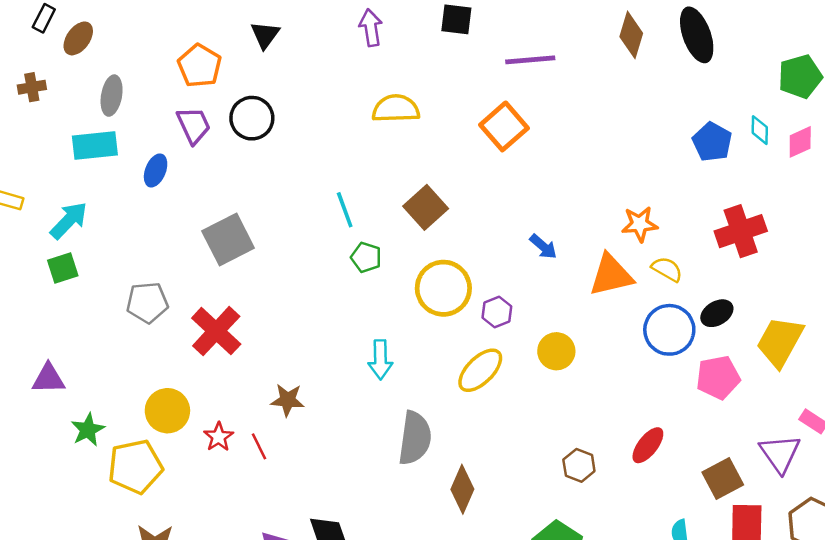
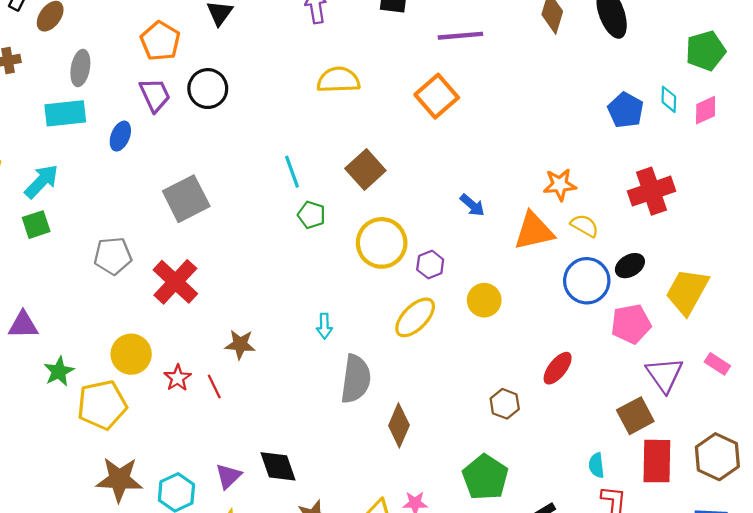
cyan arrow: (380, 360) -> (324, 326), moved, size x0.7
red ellipse: (648, 445) -> (558, 368), moved
purple triangle: (780, 454) -> (664, 375), moved

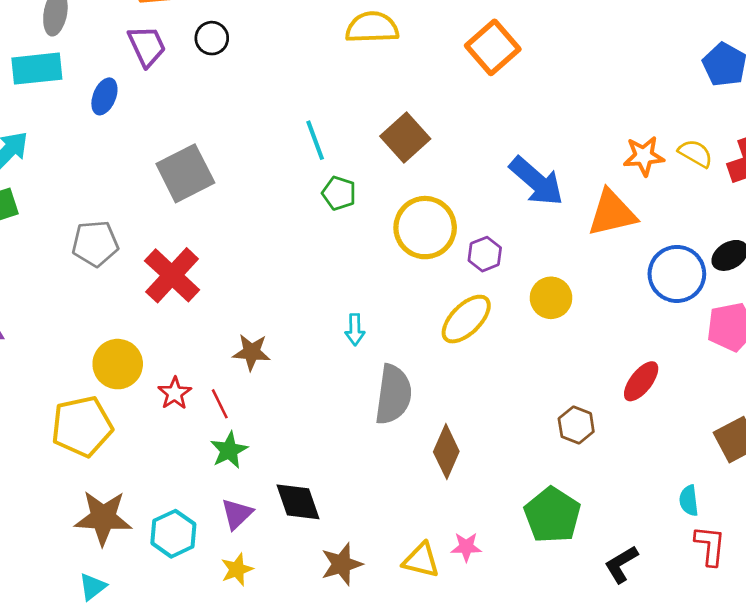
black circle: (208, 89) -> (212, 38), size x0.7
blue arrow: (472, 205) -> (536, 181), size x1.8
yellow semicircle: (585, 226) -> (695, 153), moved
green star: (59, 371) -> (229, 450), moved

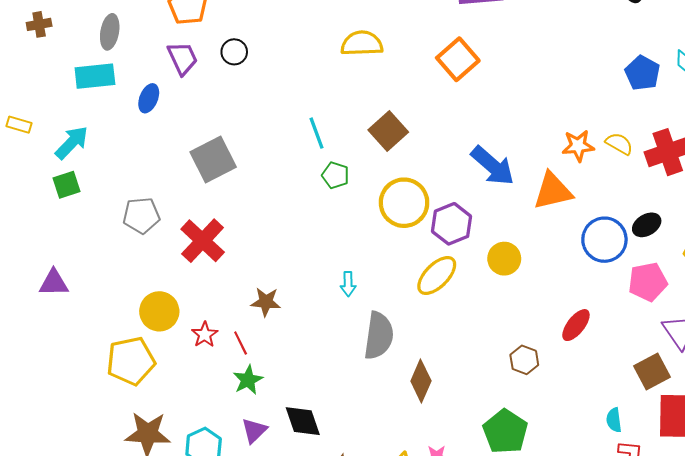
purple hexagon: (485, 254) -> (451, 224), size x1.5

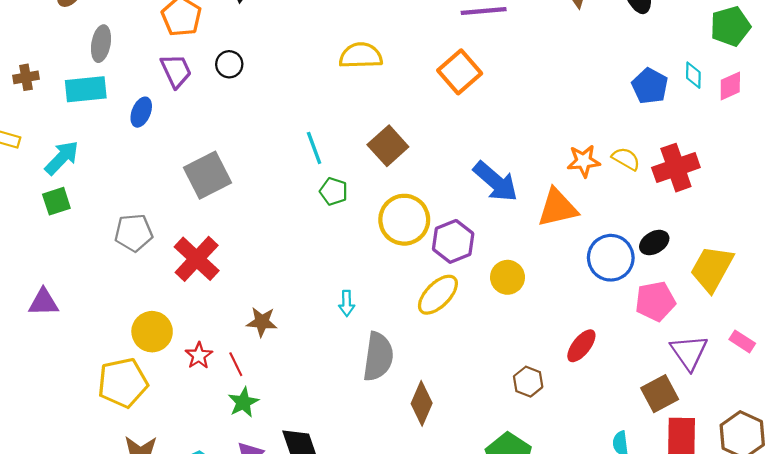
brown cross: (39, 24) -> (26, 77), moved

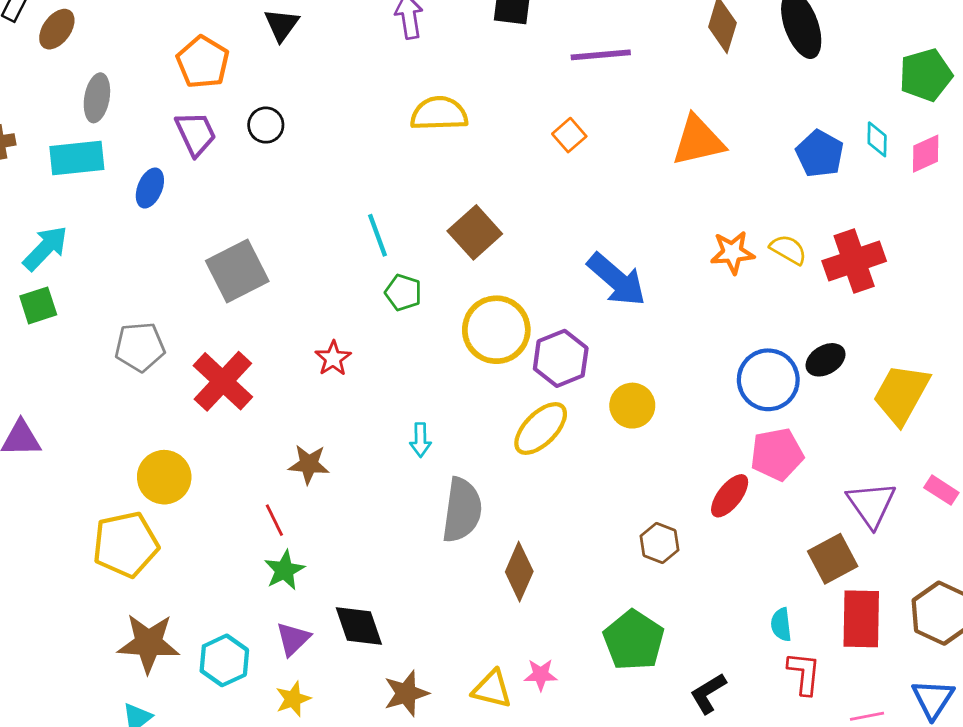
orange square: (460, 72) -> (569, 135), size x0.6
orange triangle: (557, 208) -> (698, 141), moved
pink pentagon: (655, 301) -> (777, 454), moved
red star: (199, 356) -> (333, 358), moved

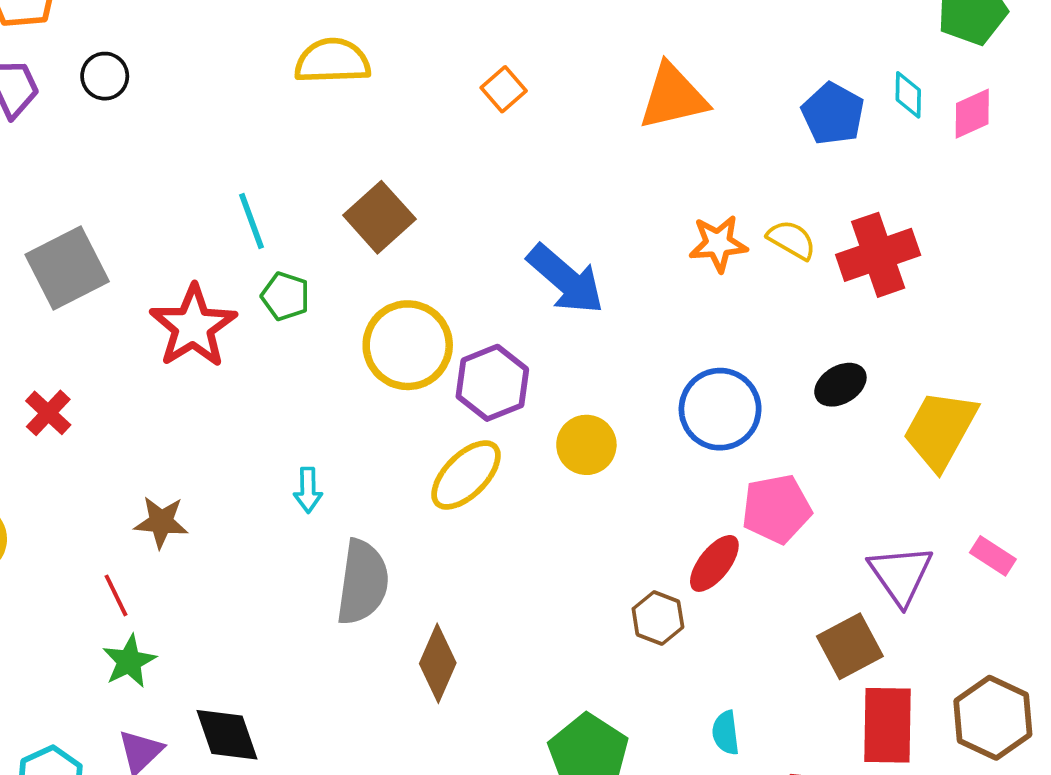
red star: (333, 358) -> (193, 326), moved, size x1.8
blue circle: (768, 380) -> (720, 409), moved
red cross: (223, 381) -> (48, 413), size x0.6
brown hexagon: (659, 543) -> (658, 618), moved
cyan semicircle: (781, 625) -> (726, 733), moved

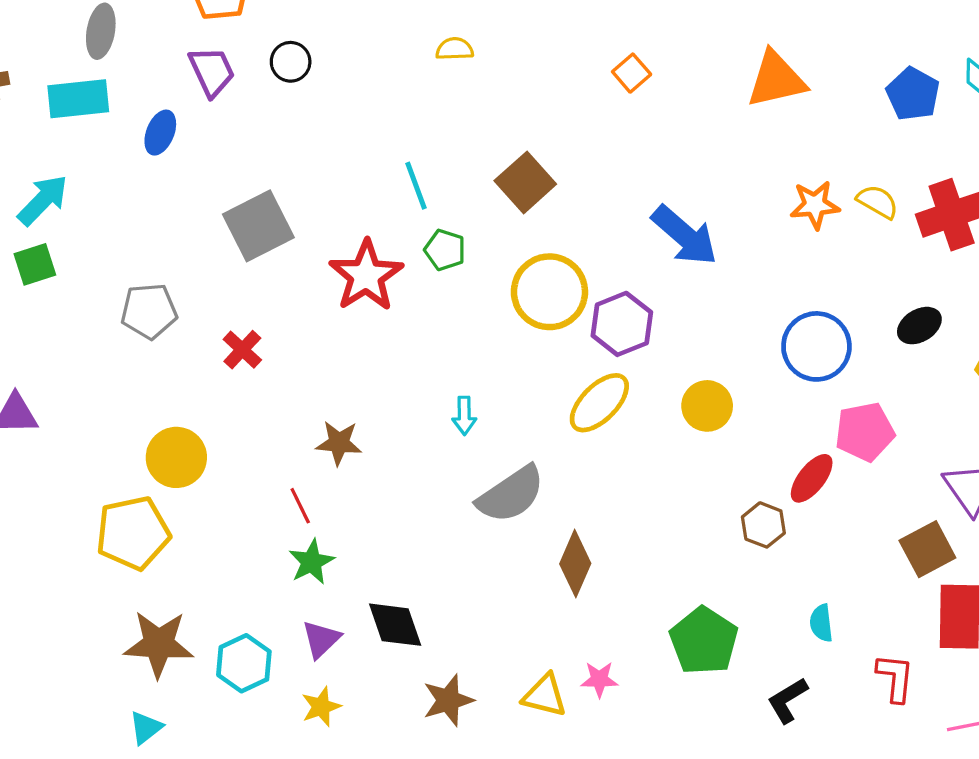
yellow semicircle: (332, 61) -> (455, 49), moved, size x0.6
yellow circle: (586, 445) -> (707, 406), moved
gray semicircle: (363, 582) -> (511, 494), turned 48

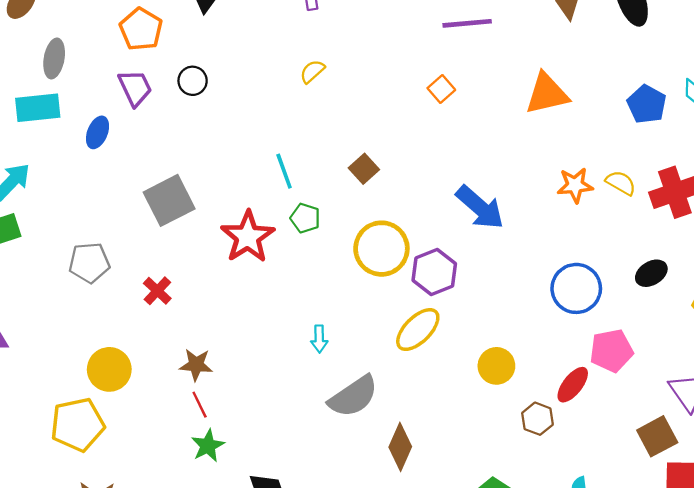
yellow semicircle: (455, 49) -> (312, 71), turned -40
brown square: (525, 182) -> (364, 169), size x0.7
yellow circle: (707, 406) -> (496, 366), moved
brown star: (339, 443) -> (196, 365), moved

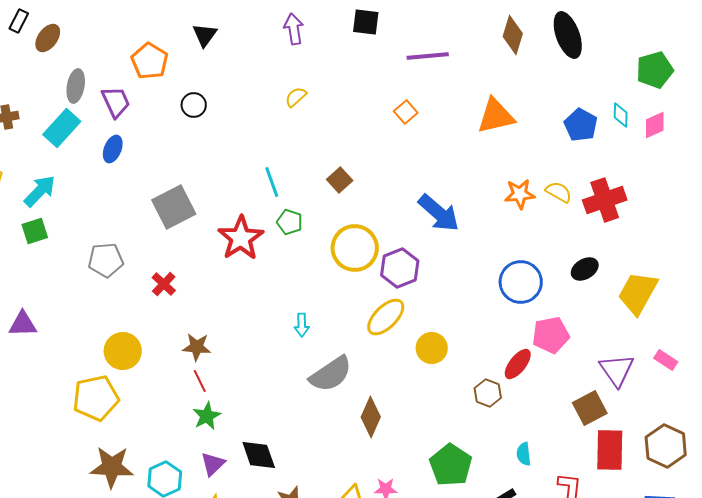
purple trapezoid: (135, 88) -> (116, 102), moved
cyan rectangle: (38, 108) -> (62, 128), turned -42
yellow circle: (496, 366) -> (432, 348), moved

